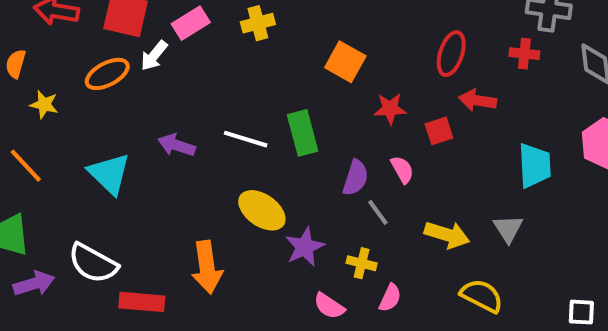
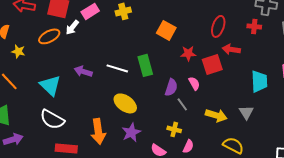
red square: (439, 131) -> (212, 64), size x1.5
purple star: (305, 247) -> (131, 132), moved
white semicircle: (93, 263) -> (52, 119), moved

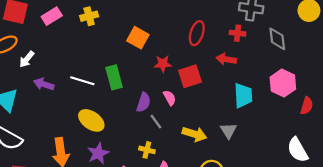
white arrow: (72, 27) -> (27, 59), moved
red arrow: (231, 49) -> (226, 59), moved

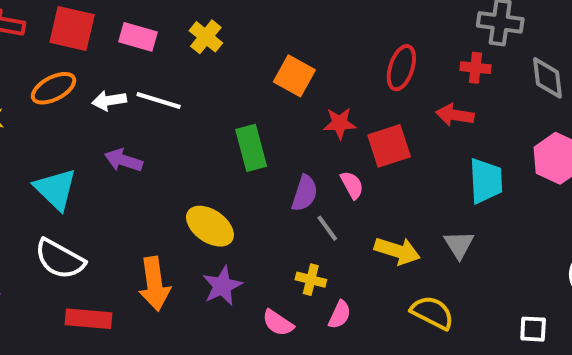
pink rectangle: (52, 16) -> (138, 37), turned 48
yellow cross: (89, 16) -> (206, 37), turned -36
white arrow: (27, 59) -> (109, 101), moved, turned 42
white line: (82, 81) -> (159, 101), moved

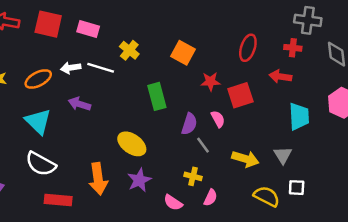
yellow cross: (206, 37) -> (129, 50), moved
orange ellipse: (54, 88) -> (38, 79), moved
white square: (533, 329) -> (297, 188), moved

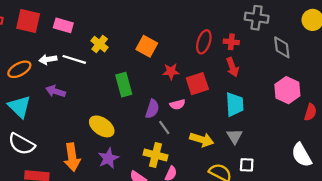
red cross: (293, 48) -> (231, 42), moved
red arrow: (280, 76) -> (232, 67), turned -120
cyan trapezoid: (299, 116) -> (235, 104), moved
pink semicircle: (218, 119) -> (177, 104), turned 104
yellow cross: (193, 176) -> (156, 155), size x1.5

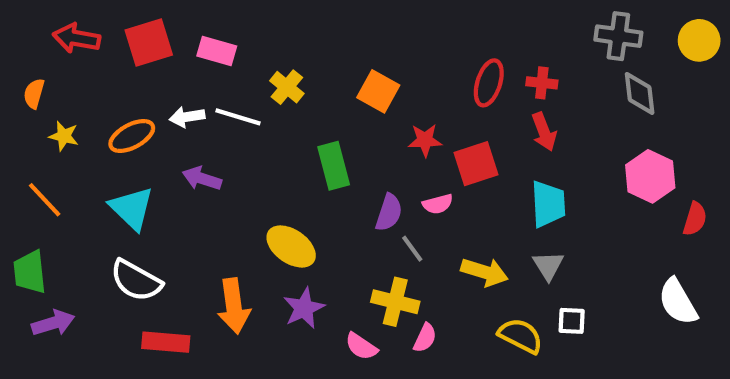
gray cross: (257, 18) -> (618, 36), moved
red square: (28, 21) -> (149, 42), turned -30

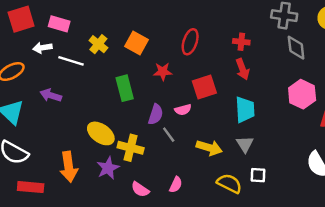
red ellipse: (489, 83) -> (190, 42), moved
orange square: (378, 91) -> (137, 43), moved
white arrow: (187, 117) -> (42, 48), moved
red star: (425, 140) -> (163, 72), moved
yellow cross: (395, 302) -> (131, 148), moved

